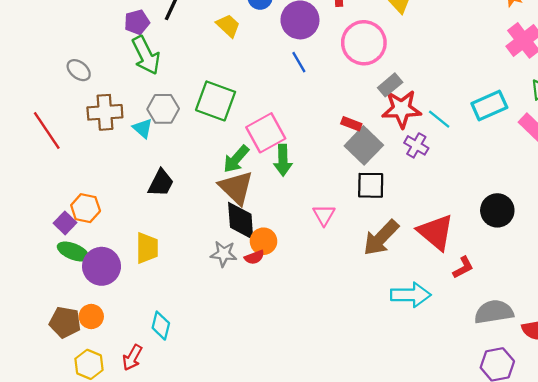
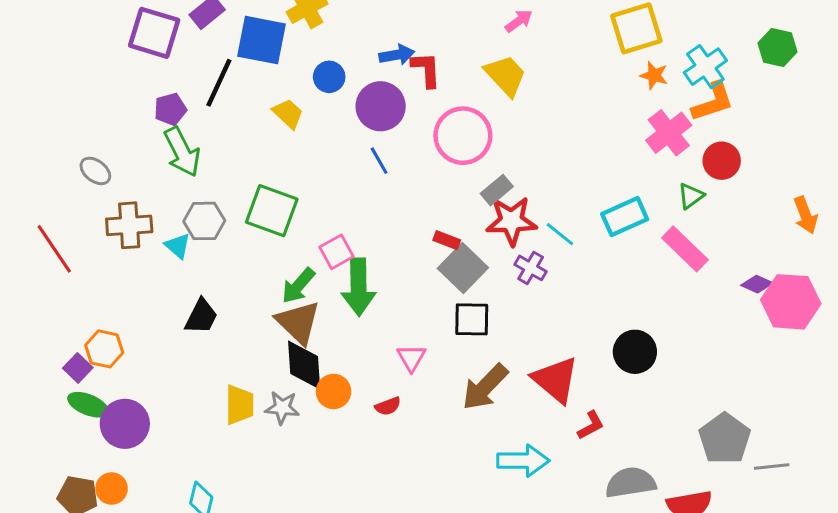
pink square: (266, 133) -> (336, 252), size x0.7
green arrow: (283, 160) -> (359, 287), size x1.4
yellow trapezoid: (147, 248) -> (239, 405), moved
red semicircle: (254, 257) -> (388, 406), moved

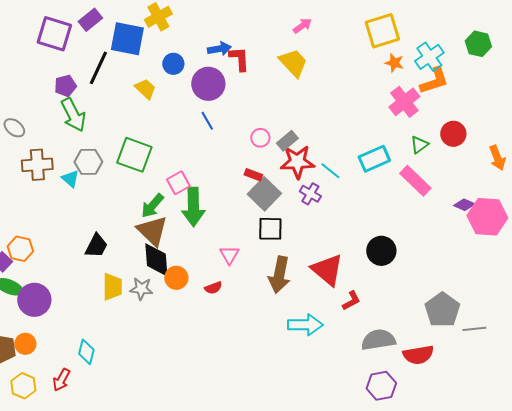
pink circle: (463, 136) -> (260, 138), moved, size x0.5
red circle: (722, 161) -> (453, 134), moved
black trapezoid: (201, 316) -> (96, 246), moved
brown arrow: (485, 387) -> (279, 275), turned -33

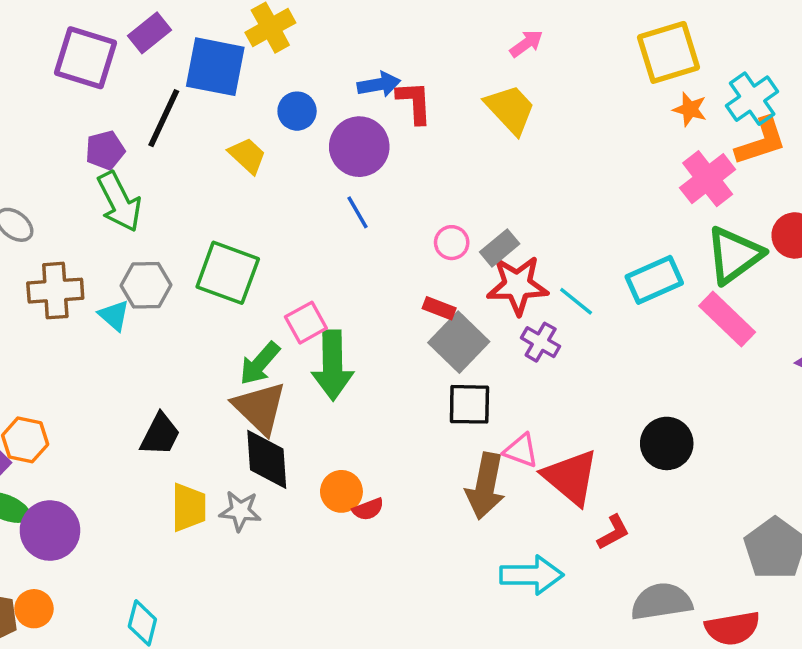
green triangle: (419, 145) -> (734, 255), size x1.8
pink triangle: (229, 255) -> (521, 451), moved, turned -40
orange circle: (176, 278) -> (341, 491), moved

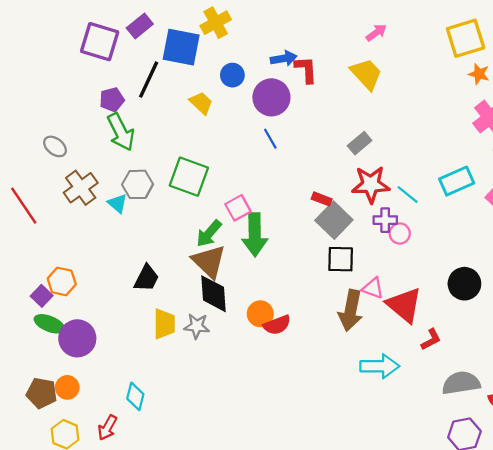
pink circle: (452, 243) -> (400, 233), moved
gray rectangle: (500, 248) -> (360, 143), moved
brown cross: (55, 291) -> (81, 188), turned -32
purple cross: (541, 342) -> (385, 220), turned -30
red semicircle: (368, 509) -> (277, 325), size x1.4

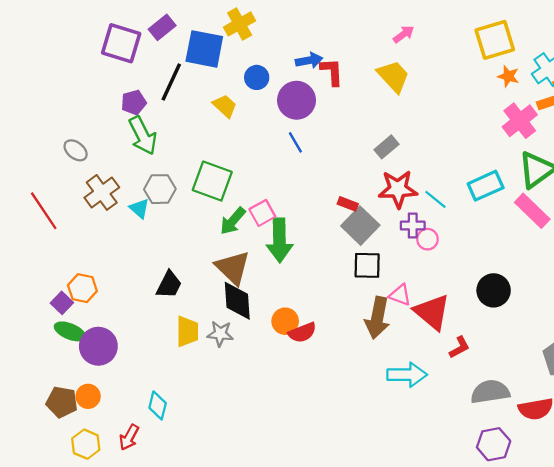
green arrow: (209, 233) -> (233, 221), moved

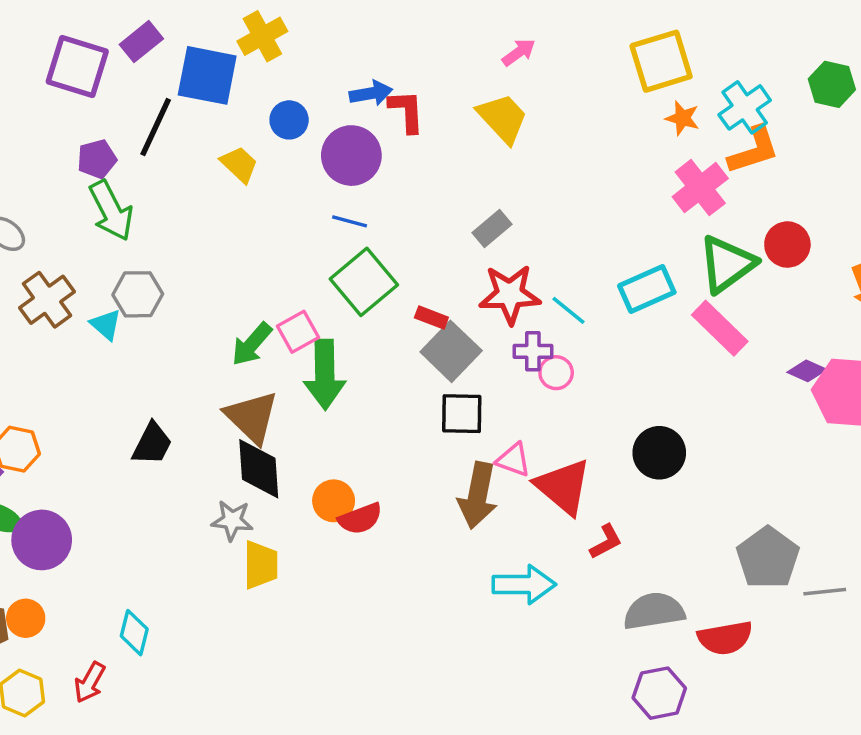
blue line: (295, 142) -> (350, 221), turned -45
green square: (212, 181) -> (364, 282), moved, turned 30
yellow trapezoid: (187, 331) -> (261, 565), moved

